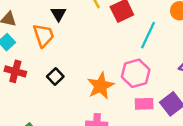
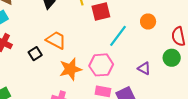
orange trapezoid: (44, 35) -> (56, 40), moved, turned -55

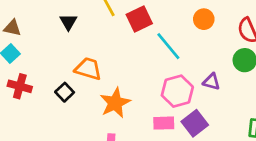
cyan line: (118, 36) -> (168, 46), turned -65
pink hexagon: (101, 65) -> (177, 91), moved

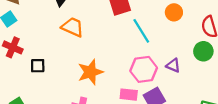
orange trapezoid: (88, 69) -> (73, 27), moved
black square: (65, 92) -> (38, 66), moved, turned 35

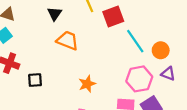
orange circle: (174, 12) -> (161, 50), moved
orange star: (90, 72) -> (87, 84), size x0.7

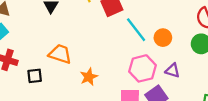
orange trapezoid: (68, 40) -> (60, 54), moved
purple triangle: (168, 74) -> (173, 71), moved

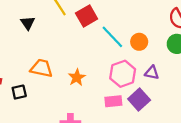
orange star: (89, 77) -> (77, 77), moved

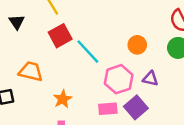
red square: (87, 16) -> (60, 36), moved
cyan line: (112, 37) -> (88, 52), moved
orange star: (77, 77) -> (63, 99), moved

